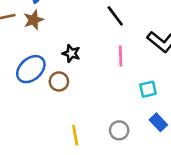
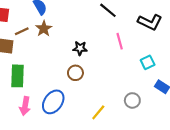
blue ellipse: (31, 69) -> (53, 102), moved
yellow line: (75, 135) -> (98, 112), turned 63

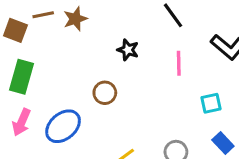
black star: (80, 48) -> (128, 50), moved

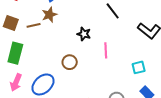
brown line: (43, 15) -> (34, 25), moved
pink line: (179, 63) -> (106, 50), moved

